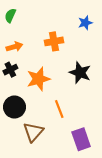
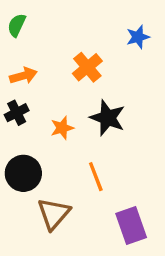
orange cross: (54, 41) -> (87, 67), turned -30
black star: (80, 73) -> (108, 118), moved
orange star: (38, 79) -> (62, 128), size x0.6

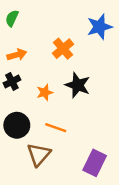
blue star: (138, 37) -> (99, 27), size x1.5
orange line: (96, 177) -> (56, 128), moved, turned -50
purple rectangle: (131, 226) -> (95, 163), turned 45

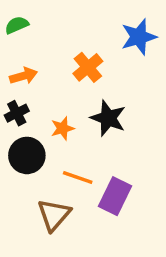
green semicircle: (12, 18) -> (17, 25), turned 42
black circle: (17, 125) -> (27, 155), moved
purple rectangle: (95, 163) -> (115, 196), moved

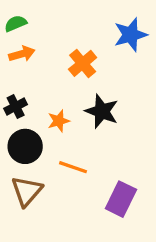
orange arrow: (23, 76) -> (22, 54), moved
purple rectangle: (115, 196) -> (121, 199), moved
brown triangle: (54, 215) -> (27, 191), moved

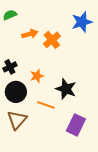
orange arrow: (22, 54) -> (30, 34), moved
black star: (102, 111) -> (66, 89), moved

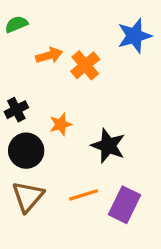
orange line: (46, 105) -> (84, 195), moved, turned -36

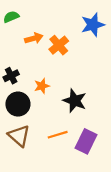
brown triangle: (28, 197) -> (19, 136), turned -30

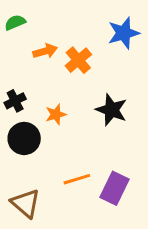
black star: (75, 101) -> (111, 110), moved
brown triangle: (19, 136) -> (26, 203), moved

